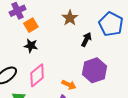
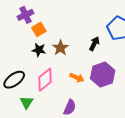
brown star: (70, 18) -> (60, 48), moved
orange arrow: (69, 85) -> (77, 78), moved

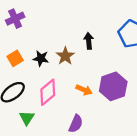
purple cross: (25, 15) -> (15, 19), moved
orange square: (39, 29) -> (15, 58), moved
black arrow: (94, 44) -> (89, 41), moved, turned -32

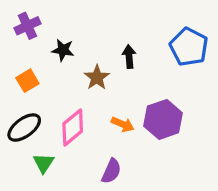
black star: (41, 58) -> (63, 50), moved

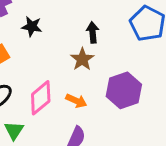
brown star: (97, 77) -> (82, 59), moved
orange arrow: (123, 124) -> (76, 101), moved

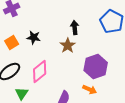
black star: (32, 26) -> (34, 38), moved
orange arrow: (76, 101) -> (90, 90), moved

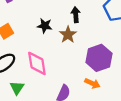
black star: (34, 38) -> (45, 26), moved
pink diamond: (40, 72) -> (37, 63), turned -60

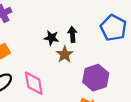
black star: (45, 26) -> (51, 38), moved

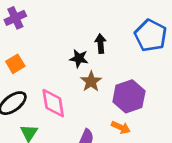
black star: (51, 38) -> (79, 58), moved
brown star: (65, 54) -> (91, 81), moved

